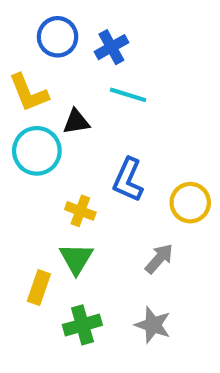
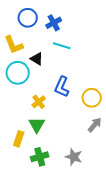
black triangle: (76, 122) -> (37, 59), turned 40
yellow cross: (80, 211) -> (39, 102), turned 32
gray arrow: (159, 259) -> (95, 125), moved

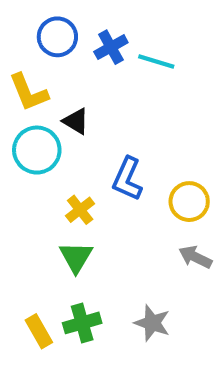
cyan line: (62, 46) -> (156, 62), moved
gray arrow: (95, 125) -> (195, 257), turned -105
yellow rectangle: (19, 139) -> (39, 331), moved, turned -49

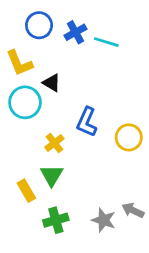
gray arrow: (195, 257) -> (133, 210), moved
yellow rectangle: (39, 331) -> (26, 191), moved

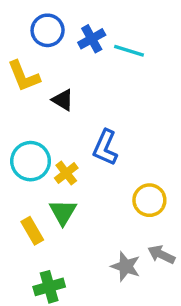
cyan circle: (25, 102) -> (31, 161), moved
yellow circle: (129, 137) -> (149, 200), moved
green cross: (56, 220) -> (49, 287), moved

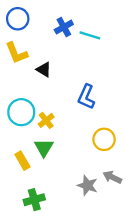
blue circle: (48, 30) -> (18, 19), moved
blue L-shape: (105, 148) -> (86, 97), moved

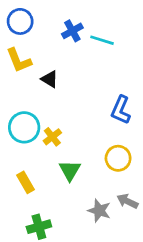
blue L-shape: (86, 97) -> (121, 110), moved
green triangle: (44, 148) -> (70, 170), moved

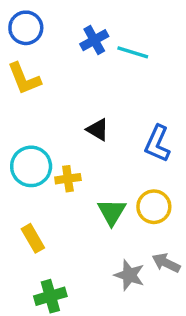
black triangle: (50, 79) -> (98, 130), moved
yellow cross: (52, 137) -> (68, 179), turned 30
green triangle: (70, 170) -> (112, 212), moved

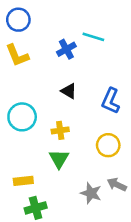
blue cross: (94, 40) -> (66, 49), moved
yellow cross: (68, 179) -> (60, 130), moved
green triangle: (112, 212) -> (59, 159), moved
yellow rectangle: (33, 238) -> (23, 181), moved, turned -66

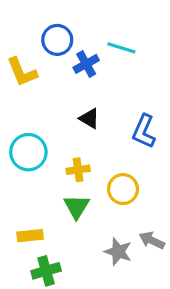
blue circle: (18, 20) -> (57, 40), moved
yellow circle: (108, 145) -> (123, 189), moved

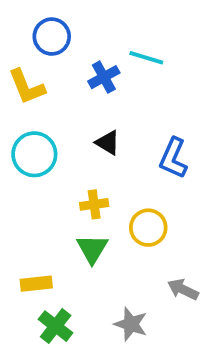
blue circle: (57, 40) -> (52, 37), moved
cyan circle: (28, 152) -> (34, 154), moved
gray star: (118, 252) -> (131, 324), moved
green cross: (46, 271) -> (56, 326), turned -36

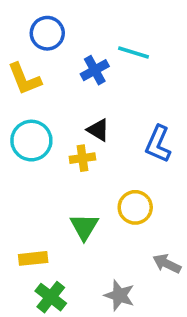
yellow cross: (94, 204) -> (82, 158), moved

